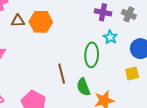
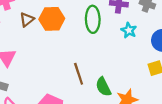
brown triangle: (18, 21) -> (27, 20), turned -32
green ellipse: (92, 55) -> (93, 19), moved

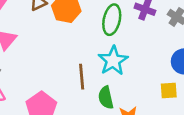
cyan star: (129, 30) -> (113, 61), moved, size x1.6

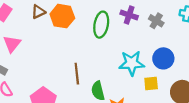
cyan star: (113, 61) -> (132, 63), moved, turned 30

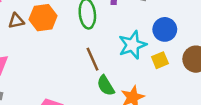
brown triangle: (38, 12) -> (16, 21), turned 32
brown line: (77, 74) -> (92, 59), moved

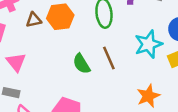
green semicircle: (106, 86) -> (81, 64), moved

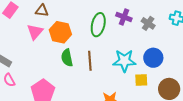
orange hexagon: (60, 17) -> (60, 32), moved
pink triangle: (16, 62) -> (35, 32), moved

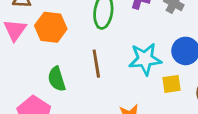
green semicircle: (67, 58) -> (57, 79), moved

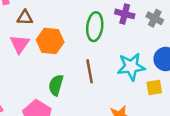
green semicircle: (57, 79) -> (56, 85), turned 35

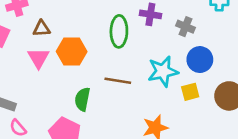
gray cross: (155, 18) -> (185, 27), moved
brown line: (90, 71) -> (118, 81), turned -65

